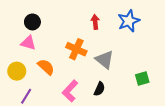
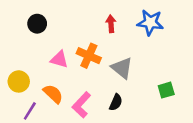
blue star: (129, 21) -> (150, 22), turned 30
pink triangle: (28, 43) -> (59, 59), moved
orange semicircle: (46, 67) -> (53, 94), moved

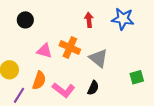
orange semicircle: (53, 94) -> (39, 80), turned 66
pink L-shape: (81, 105) -> (63, 90), turned -95

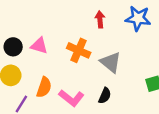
black circle: (25, 20) -> (13, 47), moved
pink triangle: (44, 51) -> (39, 46), moved

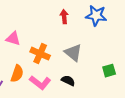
orange cross: (79, 50) -> (40, 54), moved
black semicircle: (105, 96) -> (68, 81), turned -88

